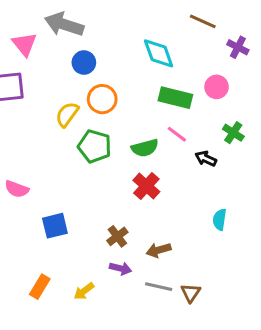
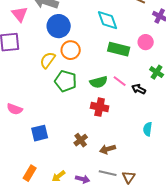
blue circle: (84, 63) -> (59, 26), size x1.5
pink line: (177, 134) -> (120, 81), moved
red cross: (146, 186) -> (100, 107), turned -30
purple arrow: (120, 268) -> (83, 179), moved

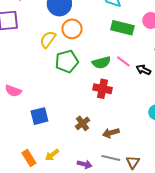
green pentagon: (66, 81) -> (67, 61), turned -30
orange rectangle: (30, 173) -> (29, 158), turned -63
yellow arrow: (59, 176) -> (52, 155), moved

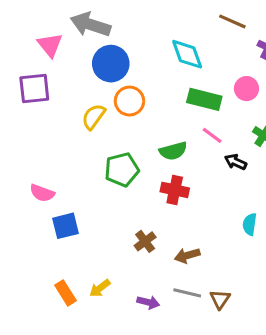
green pentagon: (67, 61) -> (122, 170), moved
pink line: (123, 61) -> (212, 135), moved
blue square: (39, 116) -> (66, 226), moved

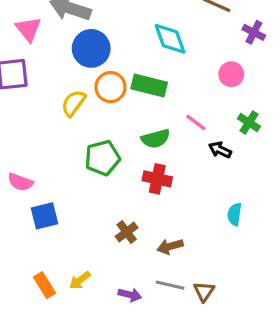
green rectangle: (204, 99) -> (149, 85), moved

